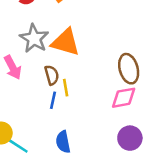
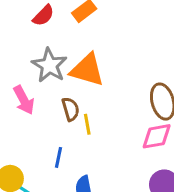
blue line: (53, 100) -> (58, 157), moved

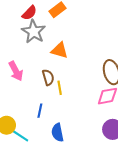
gray star: (49, 65) -> (34, 32), moved
orange triangle: (87, 70) -> (60, 50), size x0.7

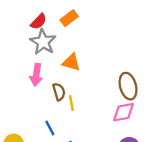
pink arrow: (16, 71) -> (36, 75), moved, turned 36
blue line: (40, 111) -> (50, 128), turned -40

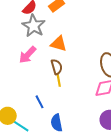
pink arrow: (36, 75) -> (28, 55), turned 36
brown semicircle: (59, 92) -> (57, 67), moved

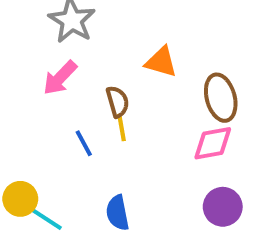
orange triangle: (59, 44) -> (161, 62), moved
blue line: (40, 102) -> (84, 143), moved

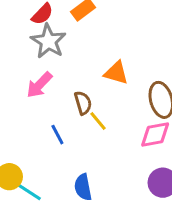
yellow line: (121, 127) -> (98, 121), moved, turned -30

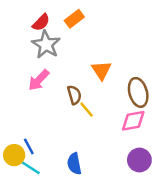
orange triangle: (116, 73) -> (101, 70), turned 40
blue line: (57, 135) -> (29, 146), moved

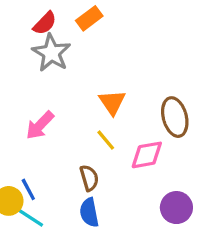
orange triangle: (101, 70) -> (112, 102), moved
pink arrow: (39, 80) -> (40, 125), moved
brown semicircle: (74, 95) -> (89, 178), moved
pink diamond: (133, 121) -> (147, 155), moved

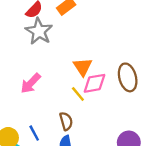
pink diamond: (147, 155) -> (94, 83), moved
blue line: (28, 189) -> (34, 133), moved

